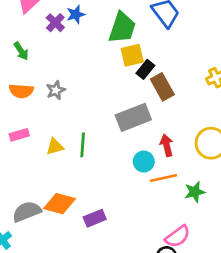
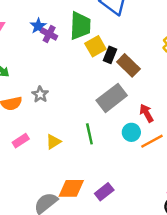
purple cross: (55, 23) -> (49, 34), moved
green line: (83, 145) -> (89, 134), moved

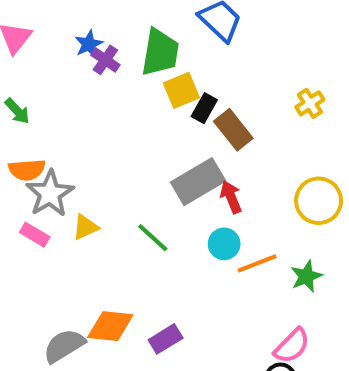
gray star: (40, 94) -> (50, 194), moved, size x1.6
red arrow: (147, 113) -> (231, 197), moved
green line: (89, 134) -> (153, 238), turned -42
pink rectangle: (21, 141) -> (35, 235), turned 56
yellow triangle: (53, 142) -> (85, 227), moved

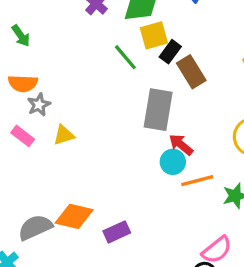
gray rectangle: (198, 182) -> (158, 110), turned -57
gray star: (50, 194) -> (39, 105), size x0.6
red arrow: (231, 197) -> (181, 145), moved, turned -35
green line: (153, 238) -> (125, 57), moved

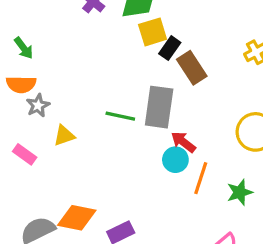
green arrow: (21, 36) -> (24, 48), moved
green line: (125, 57) -> (120, 116), moved, turned -36
pink rectangle: (23, 136) -> (25, 154), moved
orange line: (197, 181) -> (201, 178), turned -56

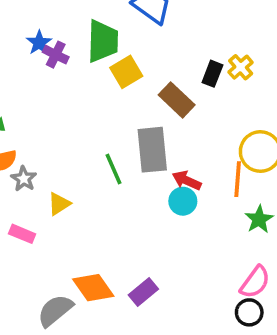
black rectangle: (170, 48) -> (212, 74), moved
green line: (120, 116) -> (113, 169), turned 68
orange line: (201, 178) -> (238, 179), moved
orange diamond: (77, 218) -> (93, 288), turned 57

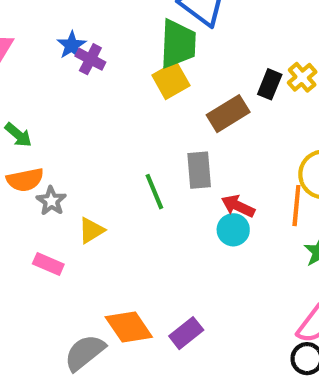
green trapezoid: (103, 41) -> (178, 44), moved
brown rectangle: (177, 100) -> (228, 114), turned -76
gray rectangle: (152, 150) -> (199, 170), size x0.7

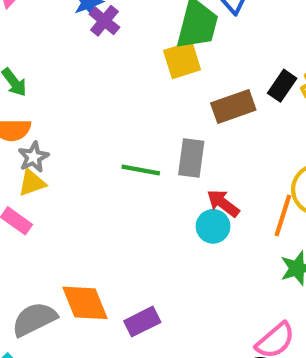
green line: (154, 192) -> (141, 170), turned -69
yellow triangle: (91, 230) -> (32, 183), moved

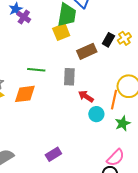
green line: (141, 170) -> (36, 70), moved
cyan circle: (213, 226) -> (96, 114), moved
orange diamond: (85, 303) -> (25, 94), moved, turned -70

